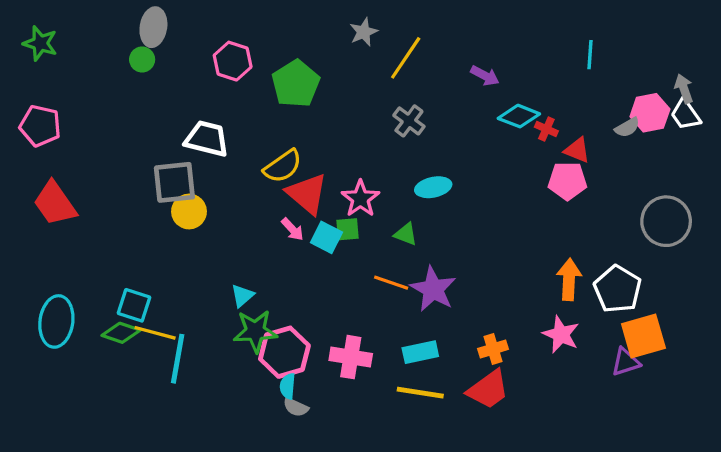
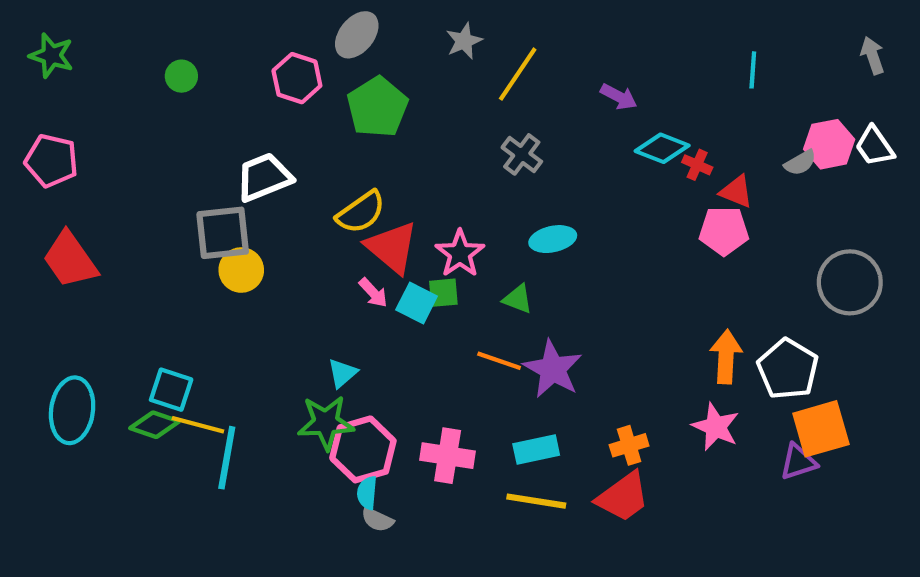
gray ellipse: (153, 27) -> (357, 35), moved, turned 30
gray arrow: (684, 89) -> (872, 55), moved
white trapezoid: (207, 139) -> (264, 177), turned -36
cyan triangle: (242, 296) -> (342, 373), moved

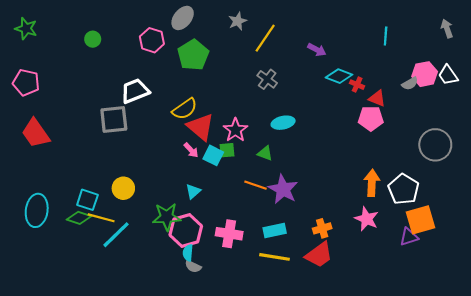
yellow circle: (241, 270) -> (123, 188), moved
cyan triangle: (342, 373) -> (193, 191), moved
cyan line: (227, 458) -> (116, 235), turned 36

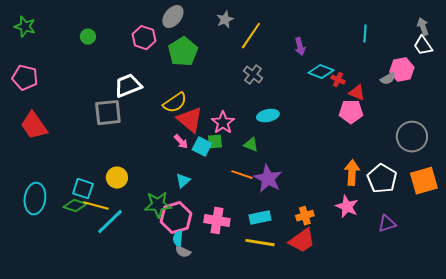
purple arrow: (317, 50) -> (300, 47), turned 48
white trapezoid: (448, 75) -> (423, 46), moved
orange square: (420, 220) -> (424, 181), moved

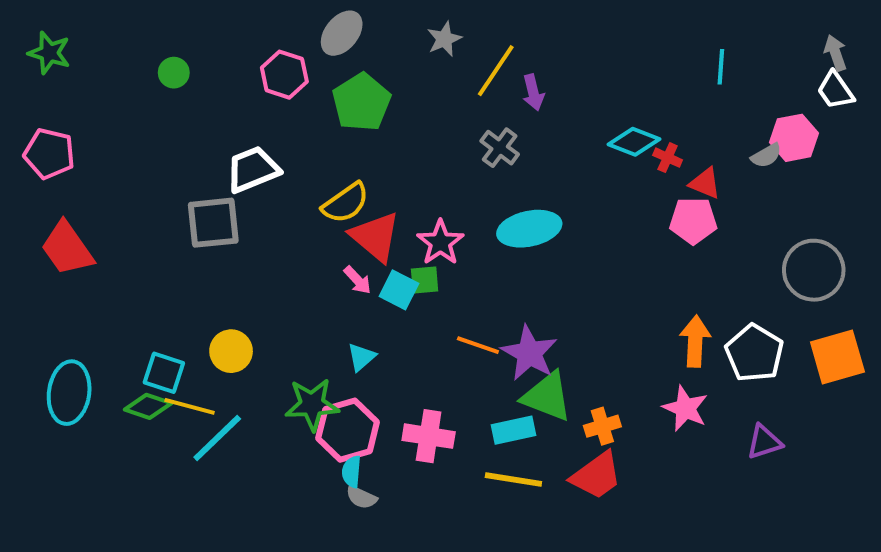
purple arrow: (300, 47) -> (533, 92), moved
cyan ellipse: (268, 116) -> (529, 229), size x1.4
green triangle: (251, 145) -> (547, 397), moved, size x1.8

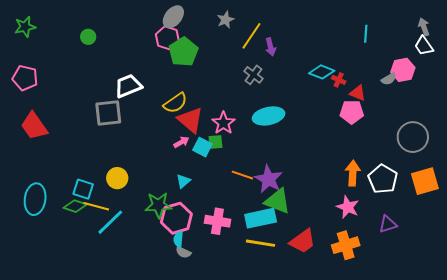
green star: (49, 53) -> (25, 27), turned -30
pink hexagon: (284, 75) -> (167, 38), moved
pink arrow: (357, 280) -> (181, 142), turned -77
orange cross: (602, 426) -> (346, 245), moved, size x1.5
cyan rectangle: (513, 430) -> (261, 218), size x1.4

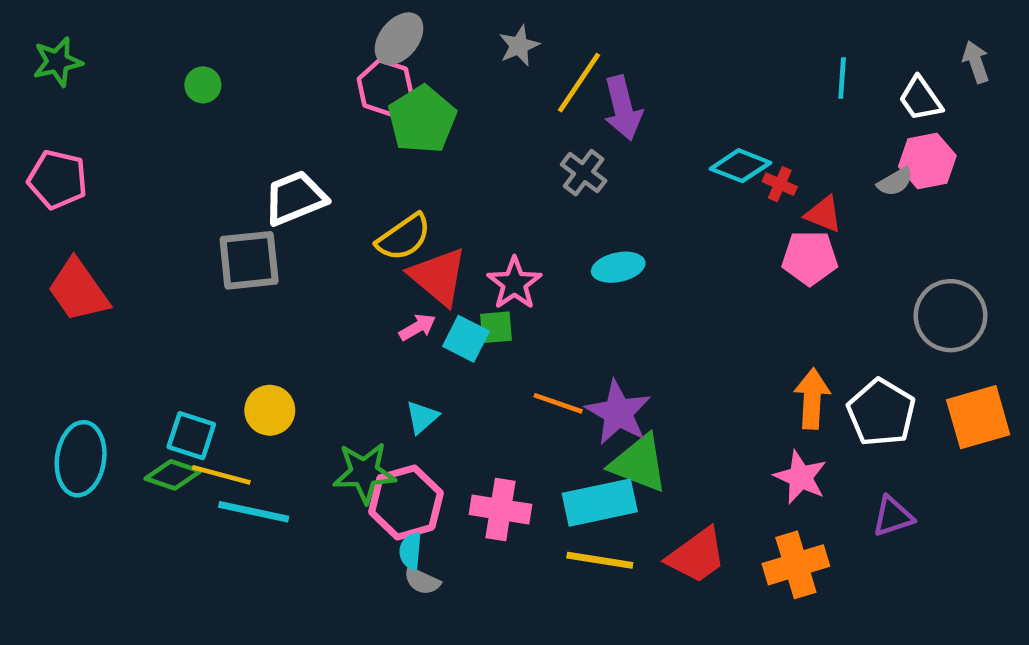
white trapezoid: (424, 46) -> (920, 99), moved
purple arrow: (271, 47) -> (623, 108), size x1.5
cyan ellipse: (269, 116) -> (618, 267), size x0.7
cyan line: (110, 222) -> (254, 512), turned 56

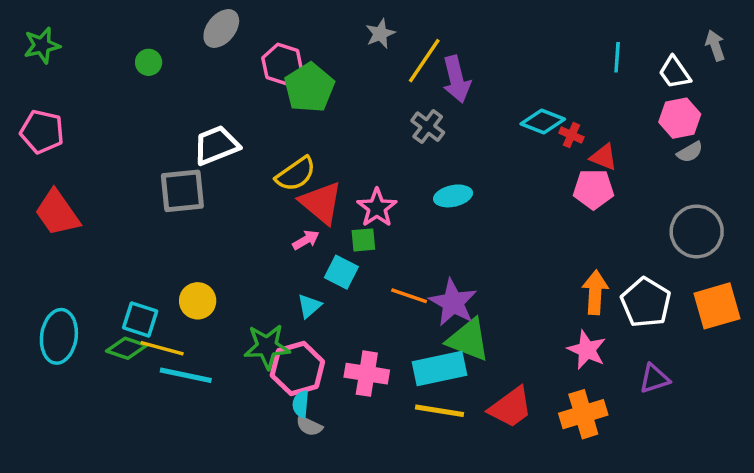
gray ellipse: (399, 39) -> (221, 28), moved
gray semicircle: (895, 182) -> (690, 152), moved
cyan square: (466, 339) -> (341, 272), moved

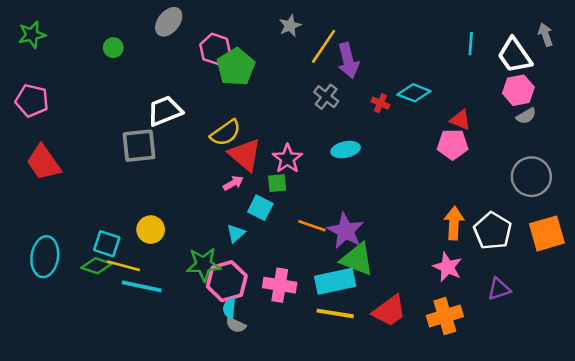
white trapezoid: (675, 72) -> (515, 55), size x1.4
red cross: (571, 135) -> (380, 103), moved

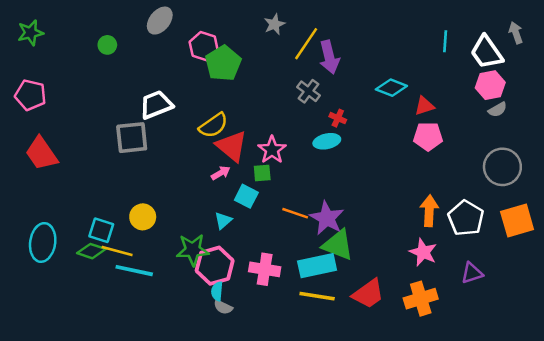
red cross: (380, 103) -> (338, 118), moved
red triangle: (460, 120) -> (424, 106), moved, turned -40

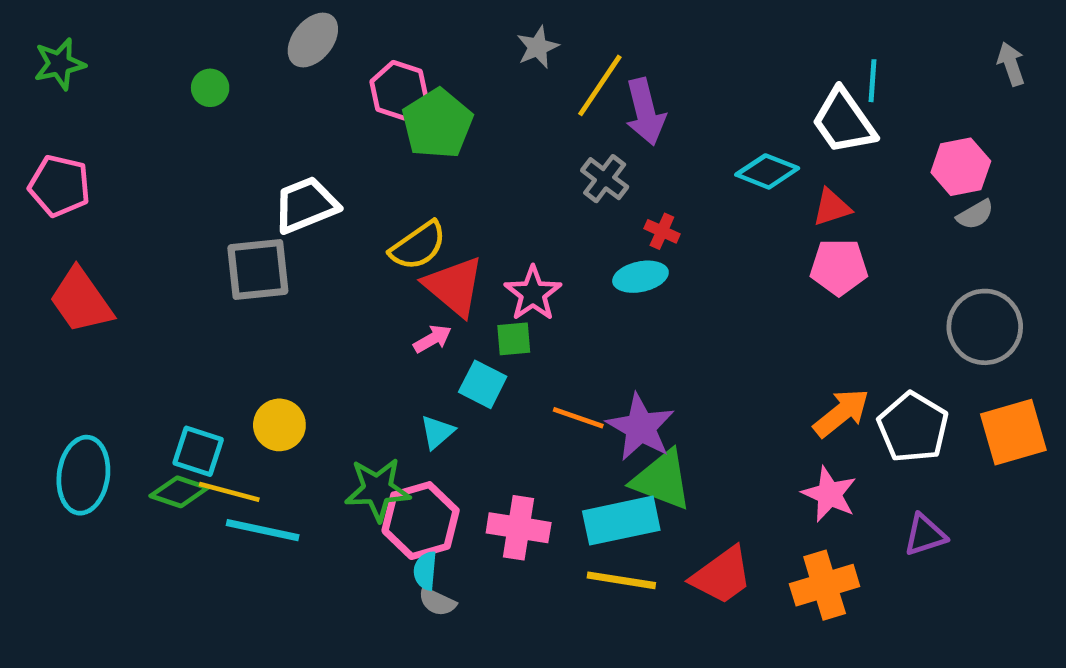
white trapezoid: (487, 52) -> (844, 121), moved
orange arrow: (429, 211) -> (841, 413), turned 48

